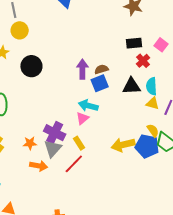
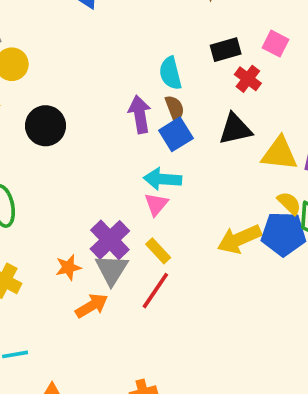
brown semicircle: (101, 69) -> (175, 108), turned 96
cyan semicircle: (152, 86) -> (170, 73), moved
yellow triangle: (152, 103) -> (279, 154), size x1.5
purple cross: (55, 133) -> (110, 240), turned 30
orange arrow: (39, 166) -> (92, 306), turned -30

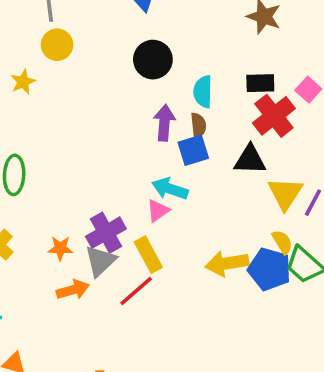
red cross: (248, 79) -> (274, 116), size x1.6
black circle: (46, 126) -> (153, 60), moved
yellow triangle: (279, 154) -> (285, 193), turned 42
yellow rectangle: (158, 251) -> (148, 255), size x1.4

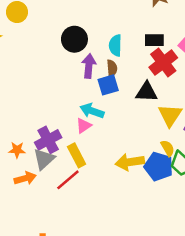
black circle: (153, 60) -> (74, 39), moved

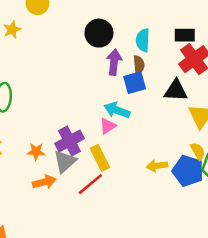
yellow arrow: (130, 162) -> (157, 166), size x0.7

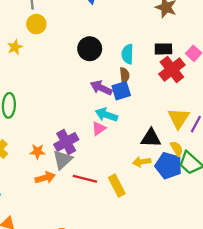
purple arrow: (114, 62) -> (101, 88), moved, turned -70
black triangle: (176, 91) -> (151, 138), moved
yellow rectangle: (100, 158) -> (117, 186), moved
red line: (90, 184) -> (85, 179), turned 55

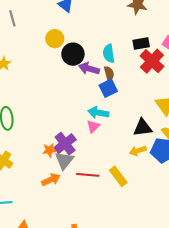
yellow circle: (36, 24) -> (55, 39), moved
purple arrow: (101, 88) -> (89, 69), moved
orange star: (38, 152) -> (49, 150), moved

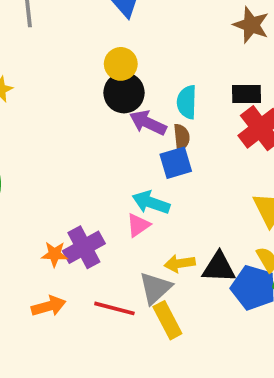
yellow circle: (55, 39) -> (121, 64), moved
black triangle: (143, 128) -> (219, 267), moved
yellow arrow: (138, 151) -> (180, 263), moved
gray triangle: (64, 160) -> (155, 288), moved

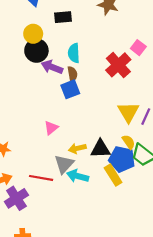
black rectangle: (247, 94) -> (63, 17), moved
cyan arrow: (151, 203) -> (78, 176), moved
purple cross: (84, 247) -> (16, 198), moved
yellow rectangle: (167, 320) -> (113, 175), moved

